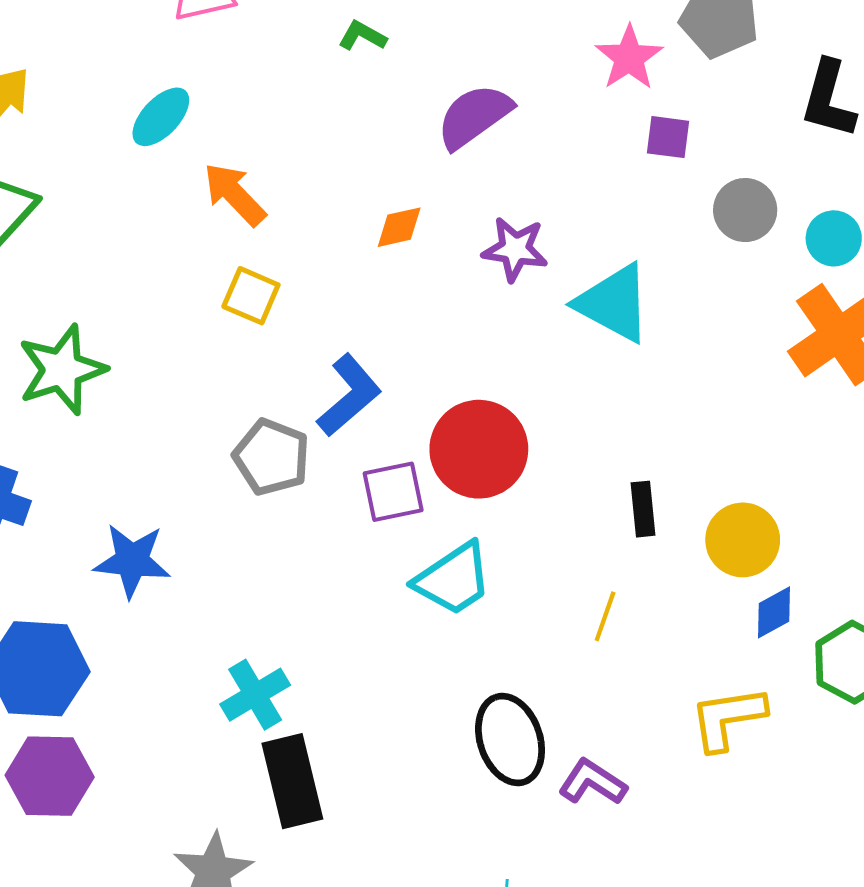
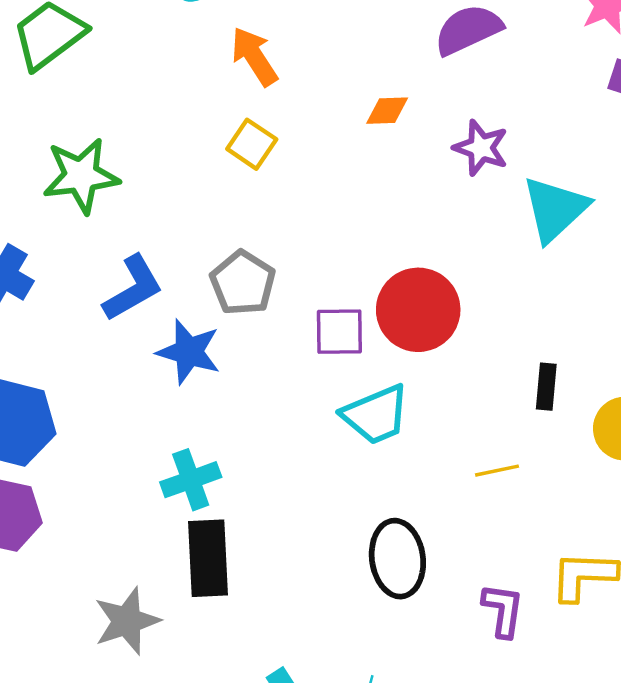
cyan triangle: (614, 303) -> (555, 209), turned 38
blue L-shape: (349, 395) -> (133, 288), moved
blue star: (132, 561) -> (189, 352), moved
yellow line: (605, 616) -> (497, 471), turned 48
purple L-shape: (592, 782) -> (503, 610), moved, turned 54

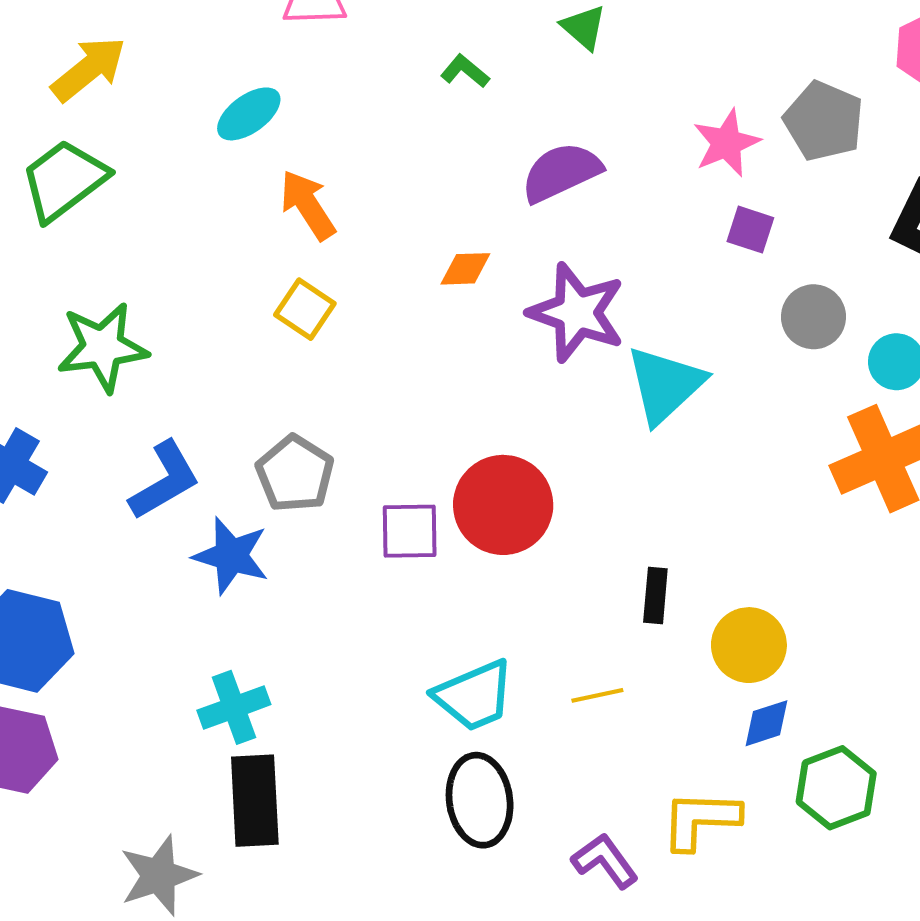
purple star: (481, 148) -> (577, 313), size x1.5
cyan trapezoid: (376, 415) -> (474, 696), moved
purple L-shape: (503, 610) -> (605, 861), turned -44

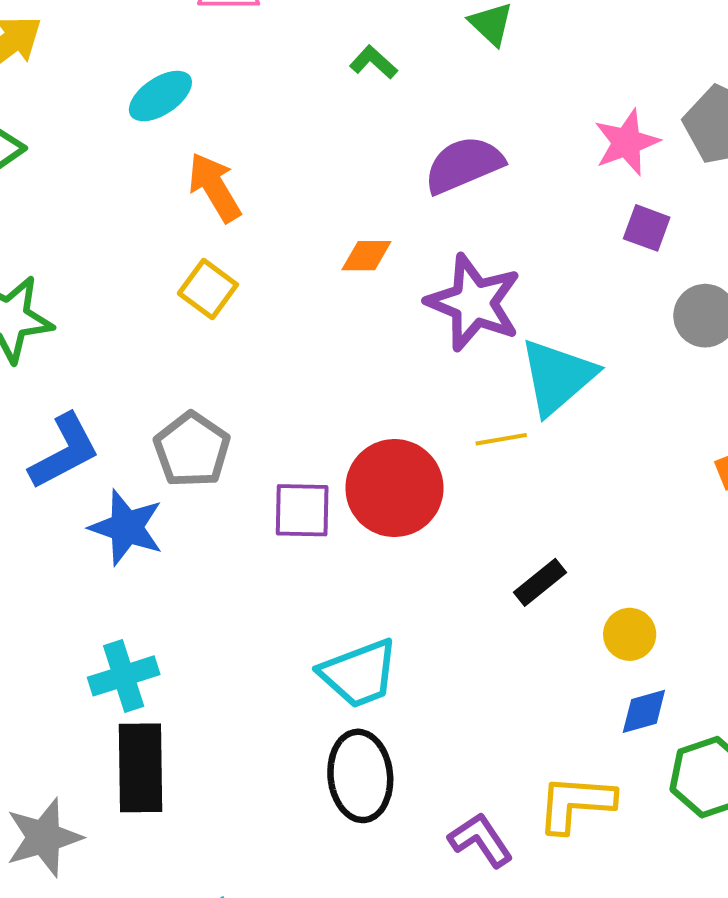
black rectangle: (655, 596) -> (540, 582), turned 44
yellow circle: (749, 645) -> (630, 634), size x0.7
yellow line: (597, 695) -> (501, 439), moved

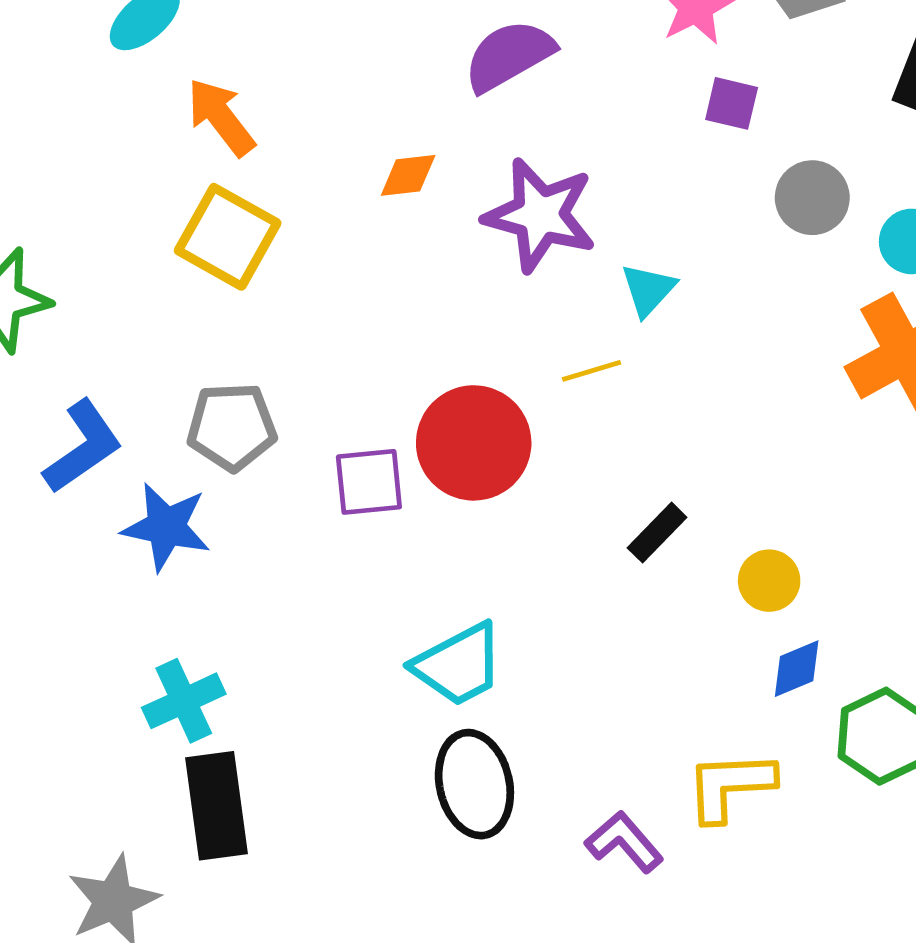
yellow square: (208, 289) -> (228, 237), size x1.5
cyan triangle: (557, 377) -> (648, 290), size x0.6
gray pentagon: (192, 450) -> (232, 427), turned -30

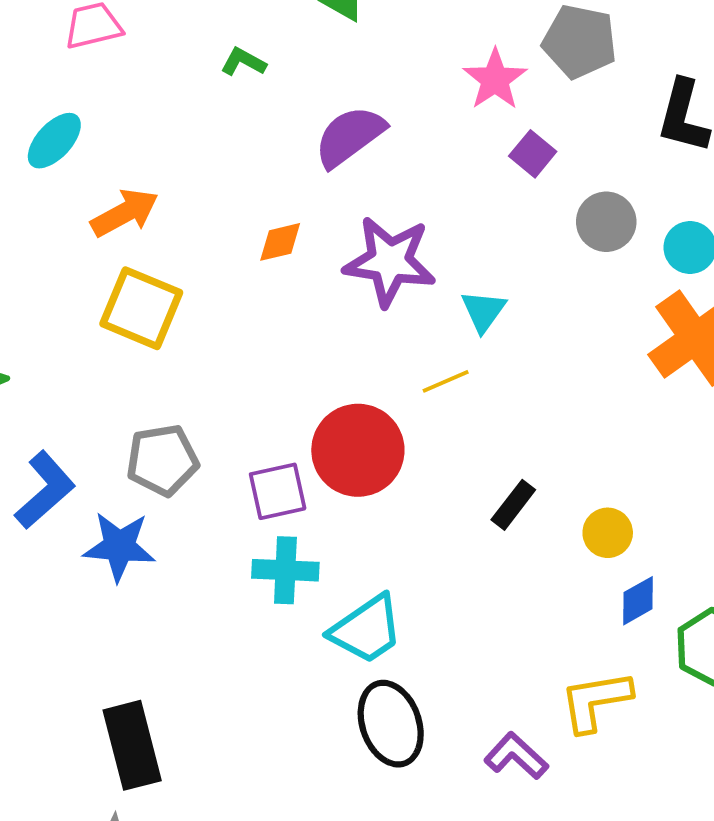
purple square: (732, 103) -> (533, 154), turned 33
orange arrow: (221, 117) -> (125, 213), turned 106
cyan cross: (184, 701) -> (285, 570), moved, turned 34
black rectangle: (216, 806) -> (132, 745), moved

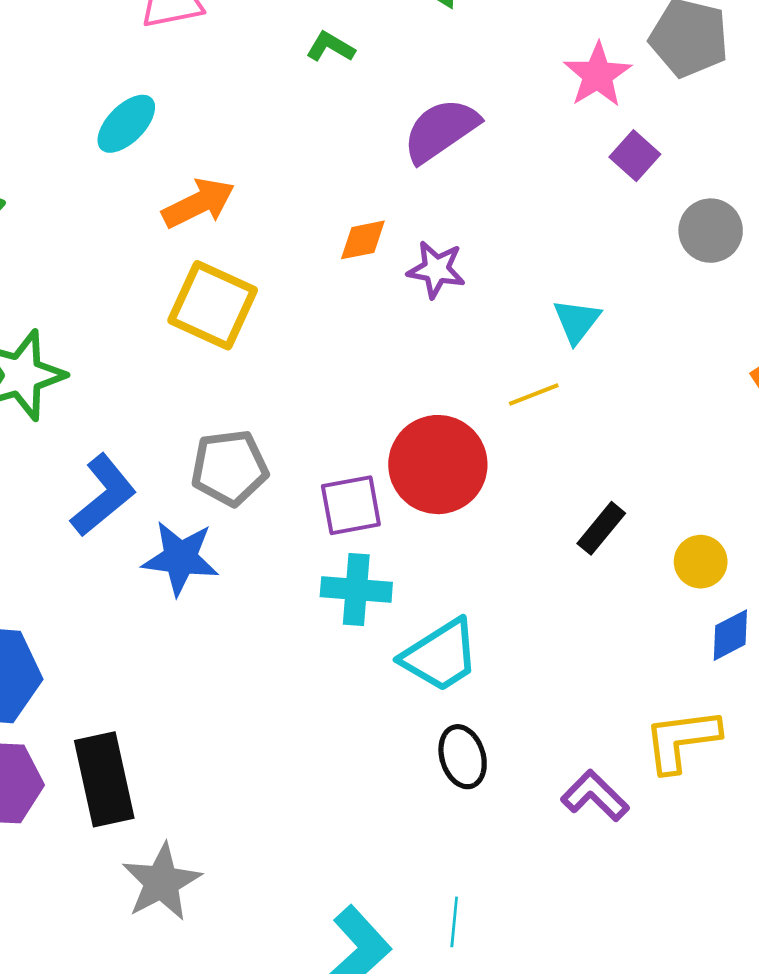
purple star: (390, 261) -> (436, 269), moved, size x0.6
black ellipse: (391, 724) -> (463, 757), size x0.7
black rectangle: (132, 745) -> (104, 779), moved

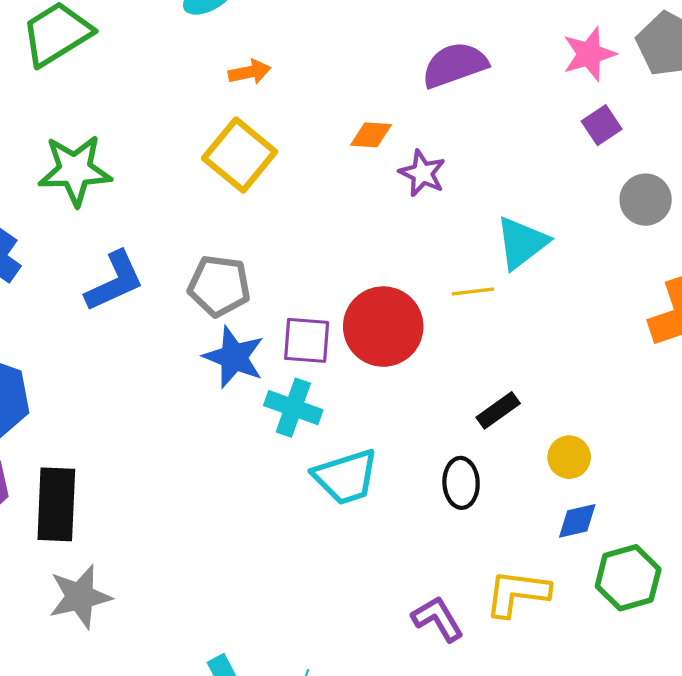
orange arrow: (198, 203) -> (250, 72), size x0.7
cyan triangle: (577, 321) -> (522, 243), size x1.4
blue star: (180, 558) -> (234, 357), moved
black ellipse: (463, 757) -> (461, 483), moved

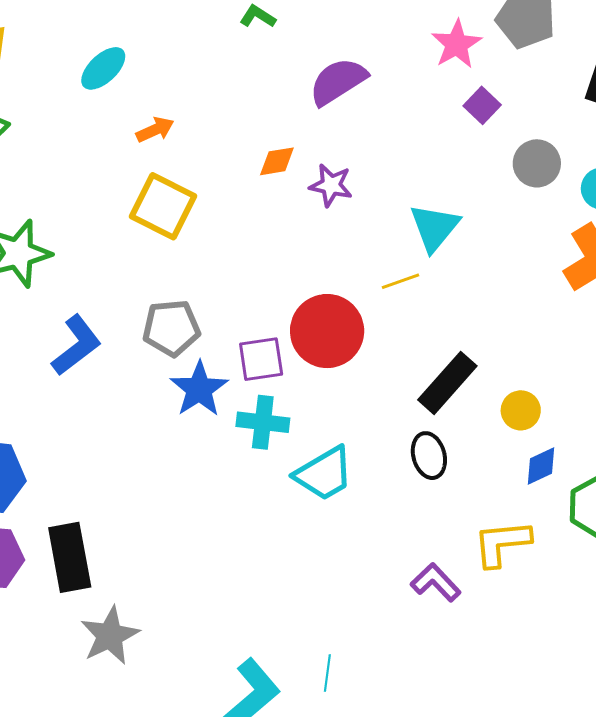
blue star: (234, 357) -> (199, 389), turned 30
black rectangle: (498, 410) -> (447, 383), size x1.6

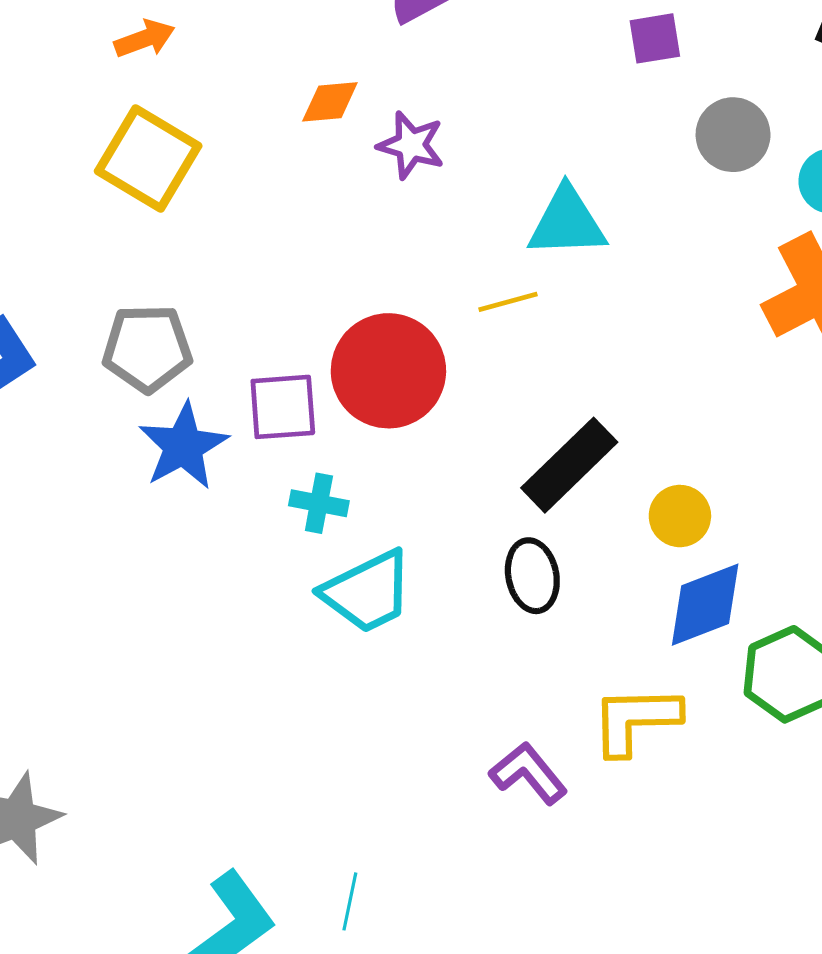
purple square: (482, 105) -> (655, 38), turned 33
cyan triangle: (434, 227) -> (567, 222), turned 44
cyan cross: (263, 422) -> (319, 503), moved, size x0.7
blue diamond: (541, 466) -> (705, 605), size x1.5

